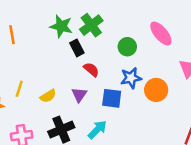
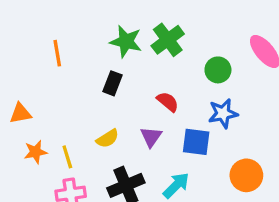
black rectangle: (77, 48) -> (113, 83), moved, turned 49
yellow line: (19, 89) -> (67, 157), moved, turned -35
orange circle: (156, 90) -> (246, 175), moved

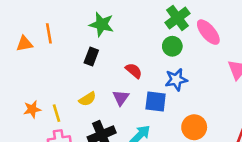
green cross: (168, 40) -> (177, 18), moved
orange triangle: (20, 113) -> (24, 44), moved

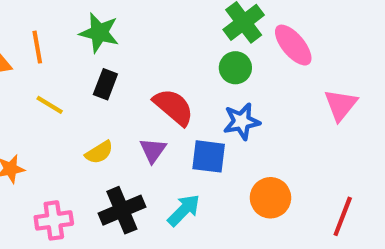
green star: (102, 24) -> (99, 33), moved
red semicircle: (134, 71) -> (173, 107), size x1.5
yellow line: (57, 113) -> (50, 105), moved, turned -42

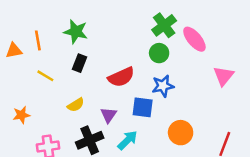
red semicircle: (173, 107) -> (121, 77), turned 116
purple triangle: (153, 150) -> (109, 115), moved

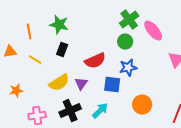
orange triangle: (14, 51) -> (10, 52), moved
yellow semicircle: (76, 105) -> (59, 83), size x1.5
purple triangle: (109, 115) -> (81, 84), moved

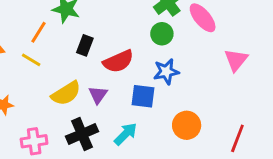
orange line: (29, 32) -> (38, 32), moved, turned 42
black rectangle: (62, 50) -> (85, 45), moved

